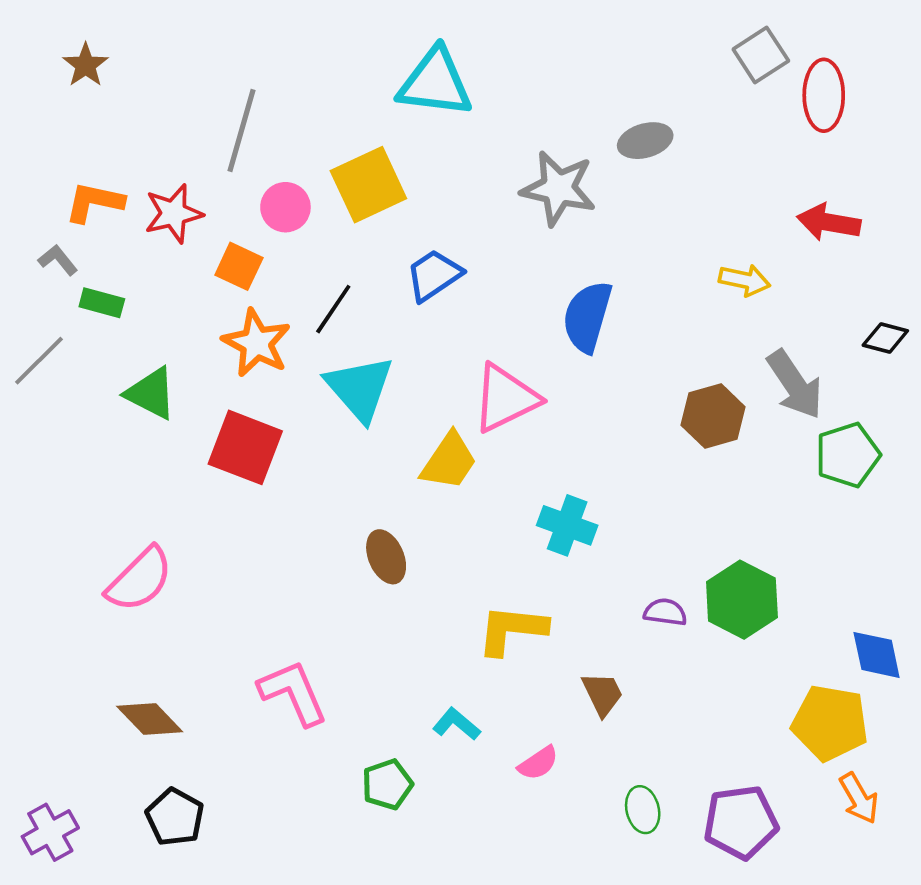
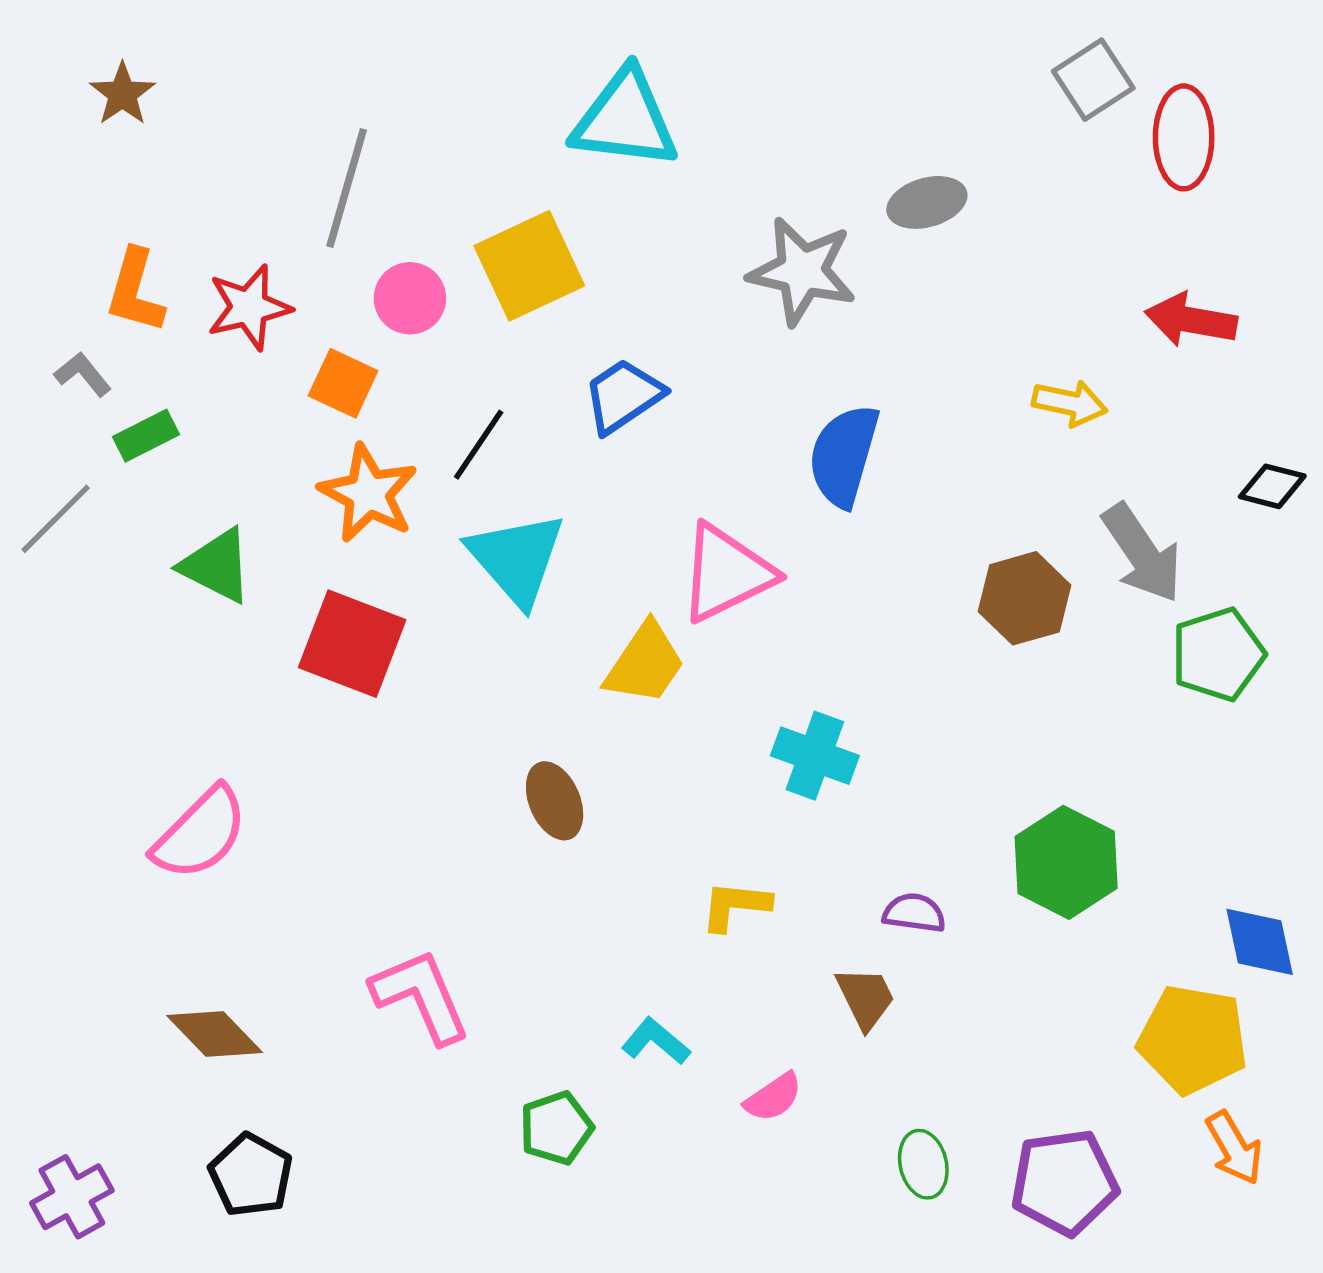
orange L-shape: (94, 202) -> (135, 291), turned -86
green rectangle: (102, 303) -> (146, 436), turned -42
purple semicircle: (665, 612) -> (914, 913), moved
yellow L-shape: (512, 630) -> (735, 906), size x0.7

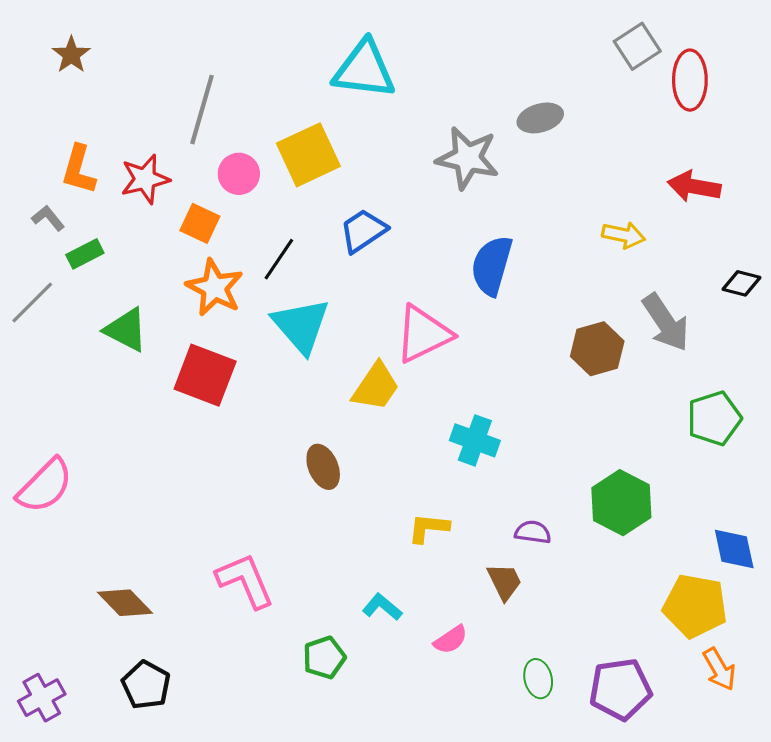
green pentagon: (1218, 654) -> (714, 418), moved
pink semicircle: (200, 833) -> (45, 486), moved

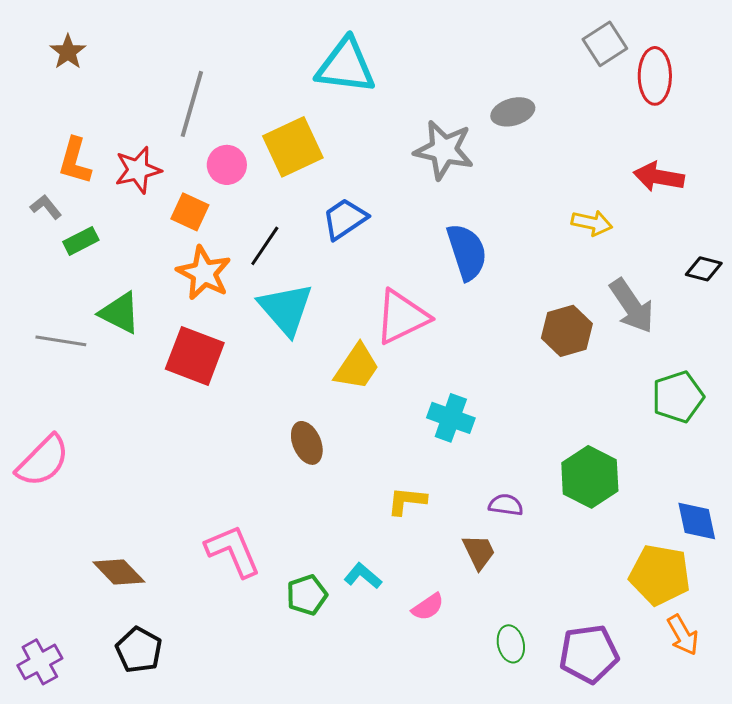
blue semicircle: (492, 266) -> (467, 252), turned 146
gray line: (32, 302) -> (61, 341), moved, turned 54
green pentagon: (324, 658) -> (307, 595), moved

